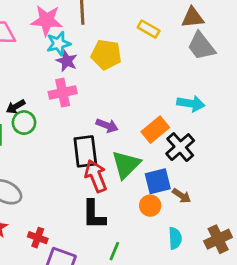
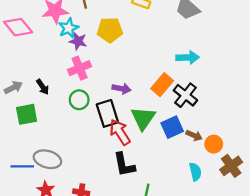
black arrow: (16, 107) -> (43, 87), turned -84
green circle: (24, 123) -> (79, 100), moved
orange circle: (150, 206) -> (214, 144), moved

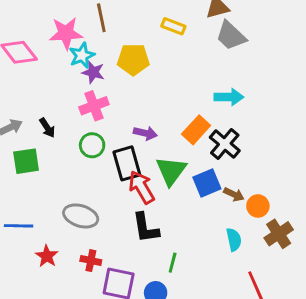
gray ellipse: (47, 159) -> (81, 216), moved

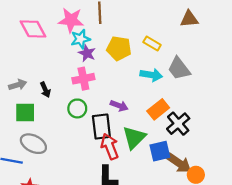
yellow rectangle: (173, 26) -> (152, 44), moved
gray trapezoid: (231, 36) -> (179, 69), moved
cyan arrow: (229, 97) -> (151, 75), moved
brown arrow: (234, 194) -> (179, 163), size x1.6
gray ellipse: (81, 216) -> (33, 144), moved

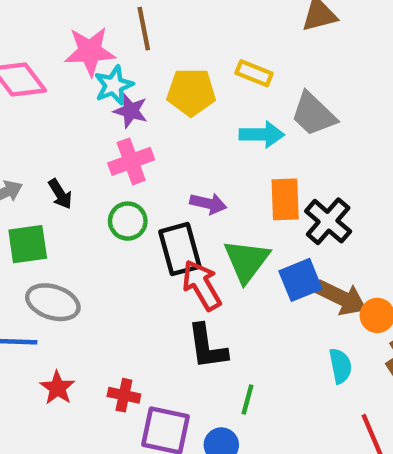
orange rectangle: (158, 109) -> (285, 199), turned -45

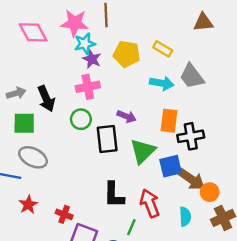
black arrow: (60, 194) -> (46, 99), size x1.5
black cross: (328, 221) -> (191, 136), turned 30
red arrow: (202, 285) -> (150, 203), moved

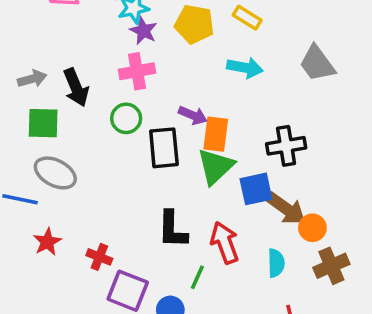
gray trapezoid: (192, 76) -> (317, 63), moved
orange rectangle: (169, 121) -> (216, 134), moved

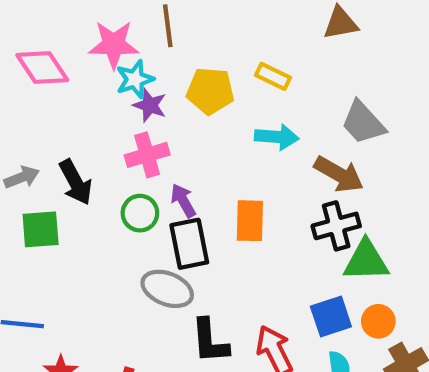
purple arrow: (193, 115) -> (183, 201), moved, turned -136
green triangle: (216, 166) -> (366, 261), moved, turned 48
gray ellipse: (55, 173) -> (167, 289), moved
blue square: (256, 189) -> (331, 316), moved
brown arrow: (286, 209) -> (339, 174), moved

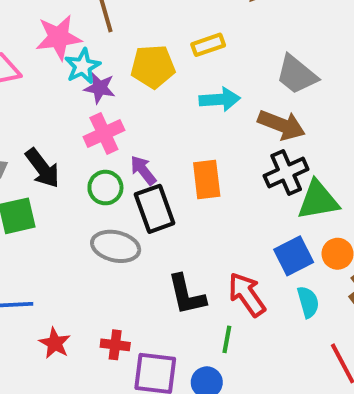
yellow rectangle: (273, 76) -> (208, 45), turned -36
gray ellipse: (167, 289) -> (116, 246), moved

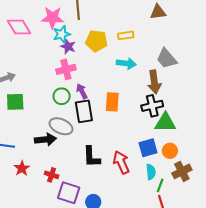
brown arrow: (281, 125) -> (154, 82), turned 50
black arrow: (42, 168) -> (45, 139), moved, turned -70
green line: (227, 339) -> (160, 185), moved

